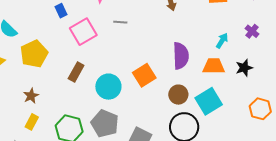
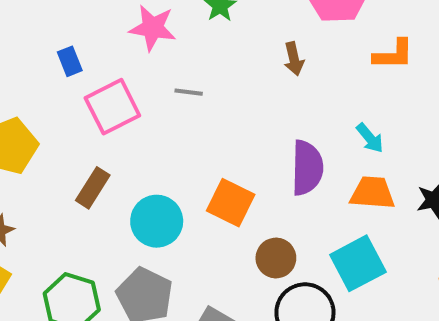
cyan arrow: (222, 41) -> (370, 138), moved, turned 105
orange square: (144, 75) -> (231, 203), turned -35
brown circle: (178, 95) -> (276, 258), moved

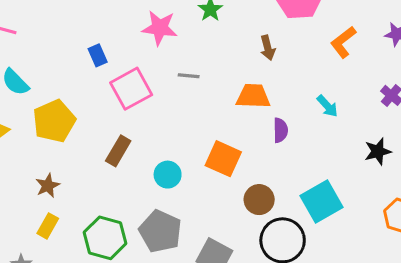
orange L-shape: (393, 55) -> (343, 42), turned 144
purple semicircle: (307, 168) -> (280, 130), size x0.6
orange trapezoid: (372, 193) -> (253, 96), moved
cyan circle: (157, 221) -> (168, 175), size x0.7

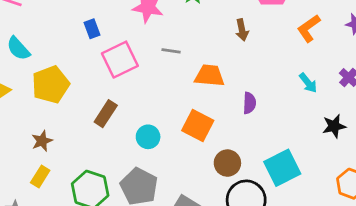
orange trapezoid: (253, 96) -> (209, 76), moved
cyan arrow: (327, 106) -> (308, 83), moved

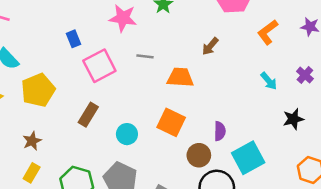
brown arrow: (242, 30) -> (210, 46), moved, turned 54
purple semicircle: (249, 103) -> (220, 131), moved

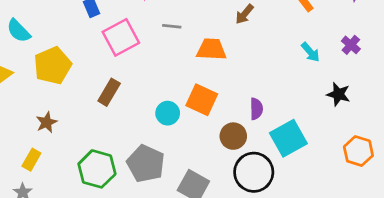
black star: (293, 119) -> (338, 94), turned 30
cyan circle: (127, 134) -> (168, 113), moved
yellow rectangle: (32, 173) -> (31, 160), moved

